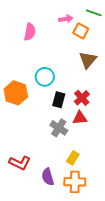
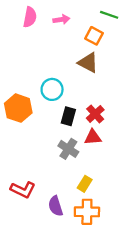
pink arrow: (66, 19) -> (61, 19), moved
pink semicircle: (30, 32) -> (30, 17), moved
brown triangle: (88, 60) -> (88, 63), moved, turned -42

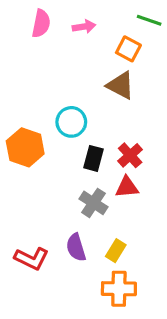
purple semicircle: (56, 206) -> (76, 247), moved

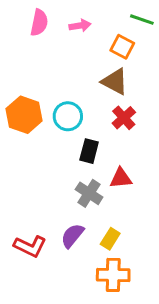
orange hexagon: (25, 147) -> (24, 115), moved
red cross: (130, 155) -> (124, 118), moved
purple semicircle: (76, 247) -> (72, 236), turned 56

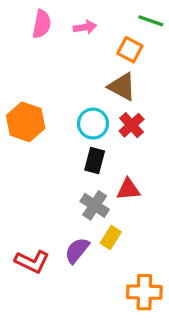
cyan circle: (68, 116) -> (93, 124), moved
yellow rectangle: (110, 239) -> (111, 237), moved
orange cross: (113, 275) -> (144, 292), moved

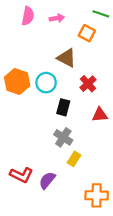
brown triangle: (122, 87) -> (66, 58), moved
cyan circle: (93, 124) -> (46, 83), moved
red triangle: (128, 189) -> (100, 115), moved
purple semicircle: (77, 250) -> (47, 180), moved

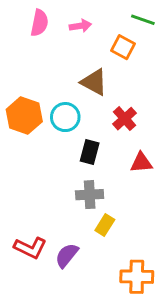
gray cross: (63, 137) -> (90, 195), turned -36

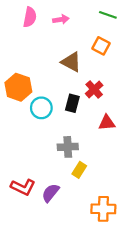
orange square: (123, 47) -> (101, 46), moved
cyan circle: (65, 117) -> (41, 108), moved
black rectangle: (90, 152) -> (72, 103), moved

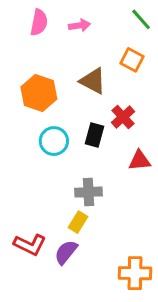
green line: (108, 15) -> (141, 19), turned 30
orange hexagon: (18, 87) -> (39, 93), moved
yellow rectangle: (79, 170) -> (78, 222), moved

